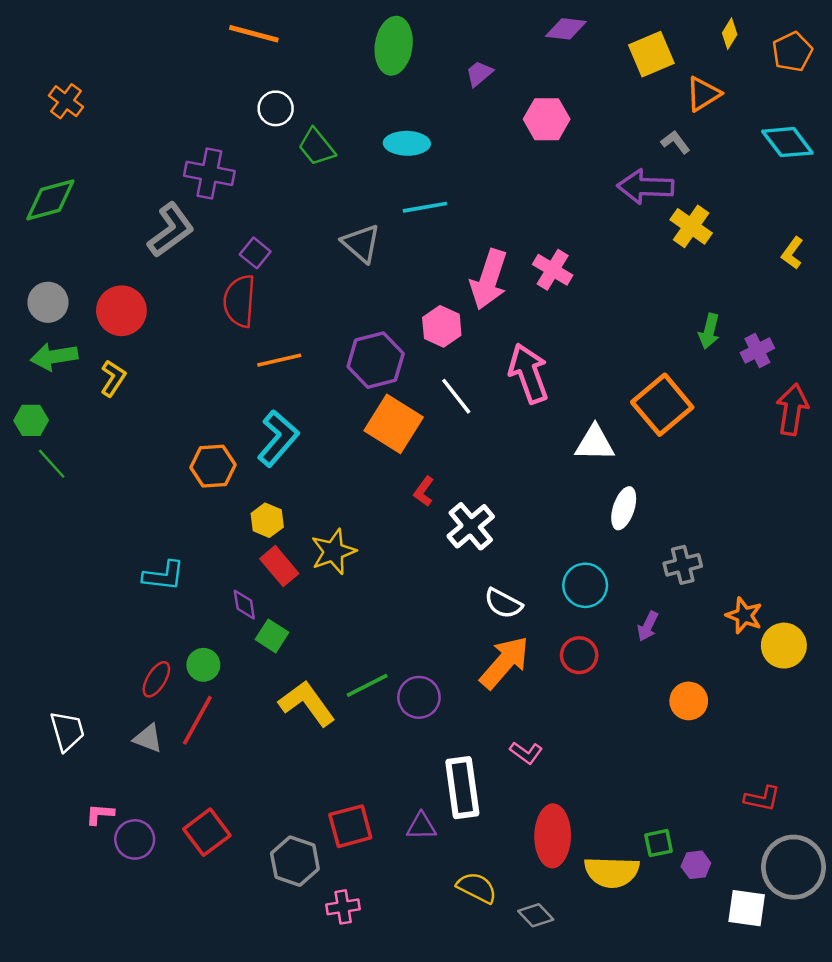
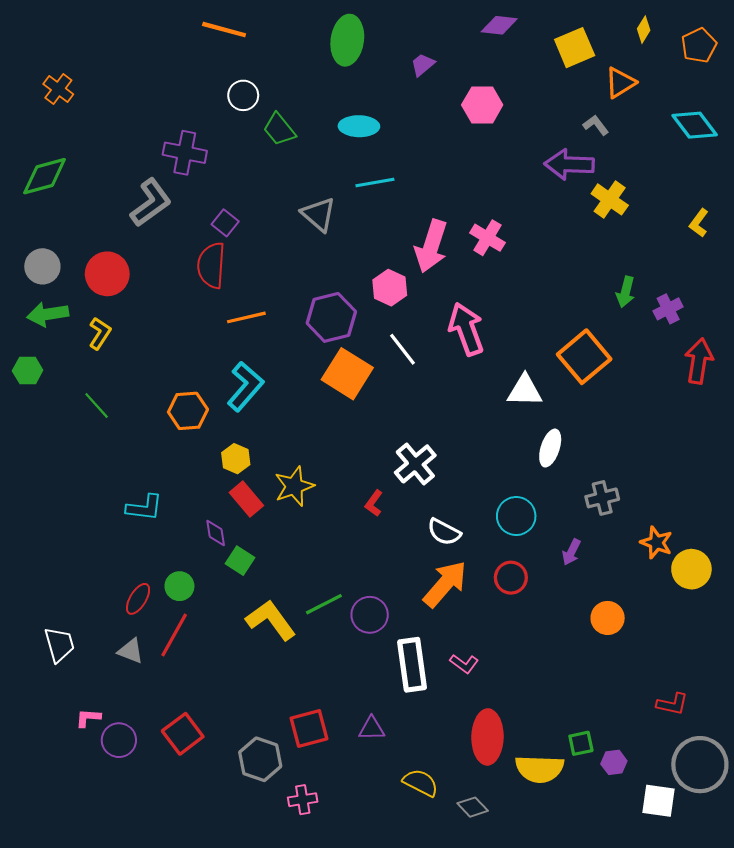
green line: (52, 464) -> (97, 406), moved
red L-shape: (424, 491) -> (374, 503), moved
white rectangle: (462, 788) -> (412, 665), moved

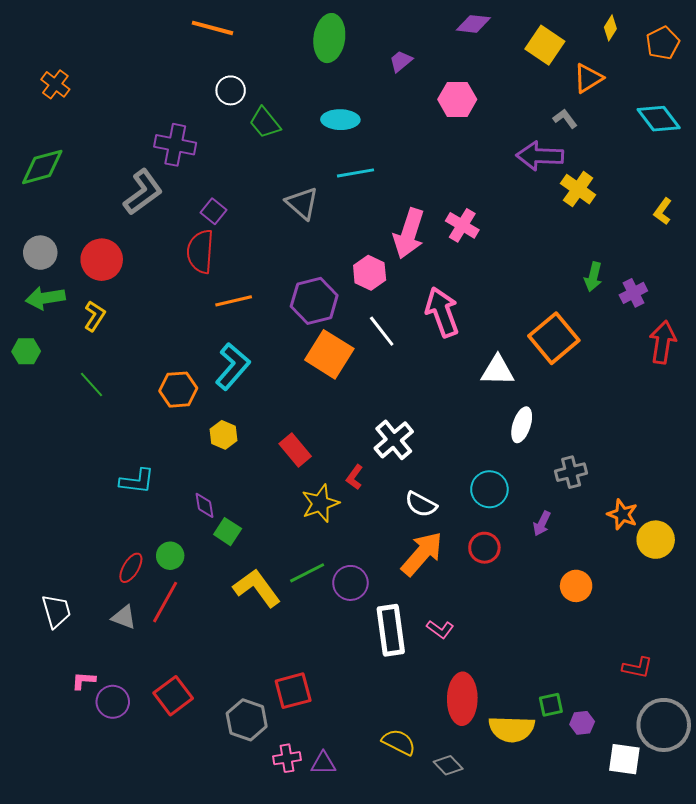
yellow square: (575, 48) -> (545, 45), turned -33
yellow star: (294, 486) -> (320, 503), moved
red rectangle: (246, 499) -> (295, 450), moved
purple triangle: (372, 728) -> (323, 763), moved

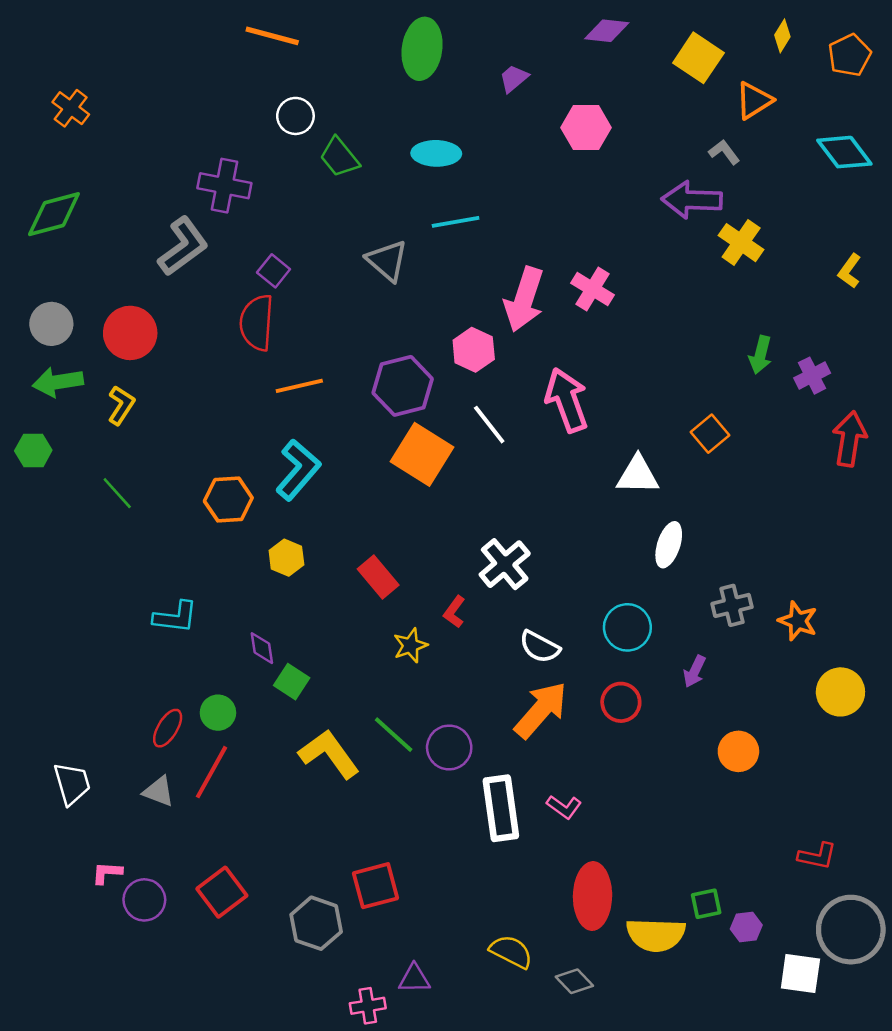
orange square: (554, 338) -> (710, 434), size x0.6
yellow star: (320, 503) -> (410, 645), size x0.7
orange star: (622, 514) -> (798, 621), moved
green line: (307, 573) -> (394, 735), turned 69
pink cross: (287, 758) -> (368, 1006), moved

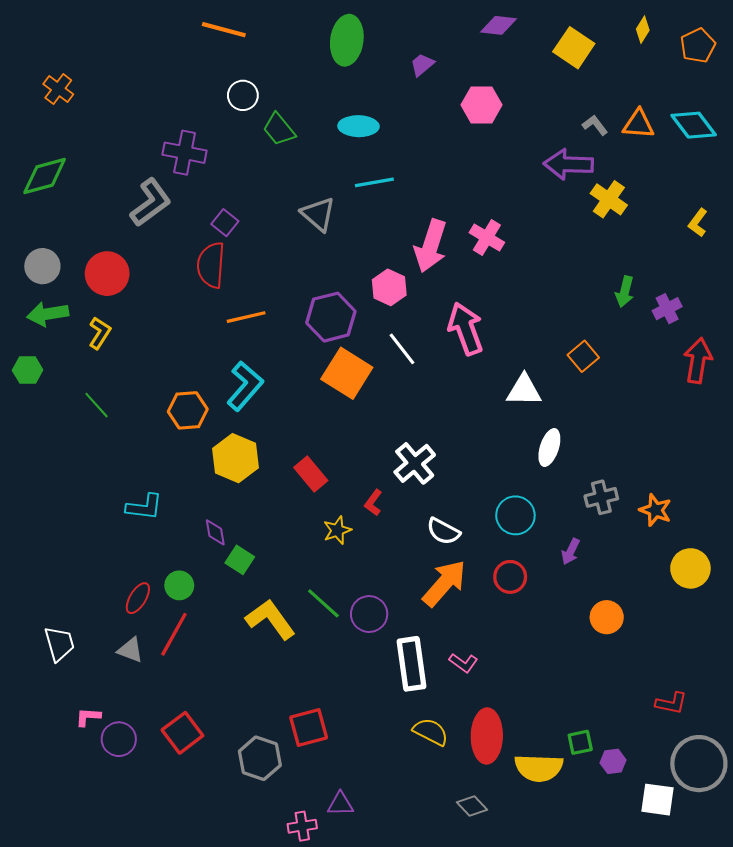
orange triangle: (754, 100) -> (638, 124), moved, turned 36
yellow hexagon: (286, 558) -> (235, 458), size x1.6
yellow semicircle: (511, 952) -> (431, 732), moved

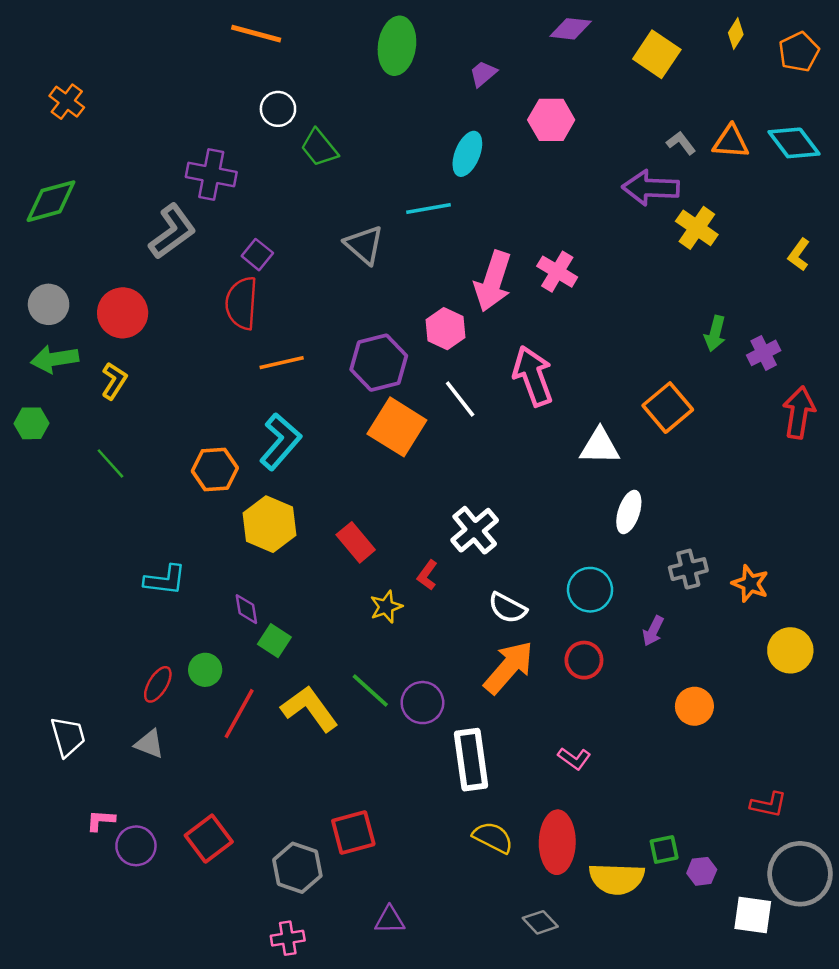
cyan ellipse: (358, 126) -> (467, 154), moved, turned -69
orange square: (583, 356) -> (668, 408), size x1.4
red line: (174, 634) -> (239, 714), moved
pink L-shape: (463, 663) -> (574, 758), moved
pink cross: (302, 826) -> (288, 938), moved

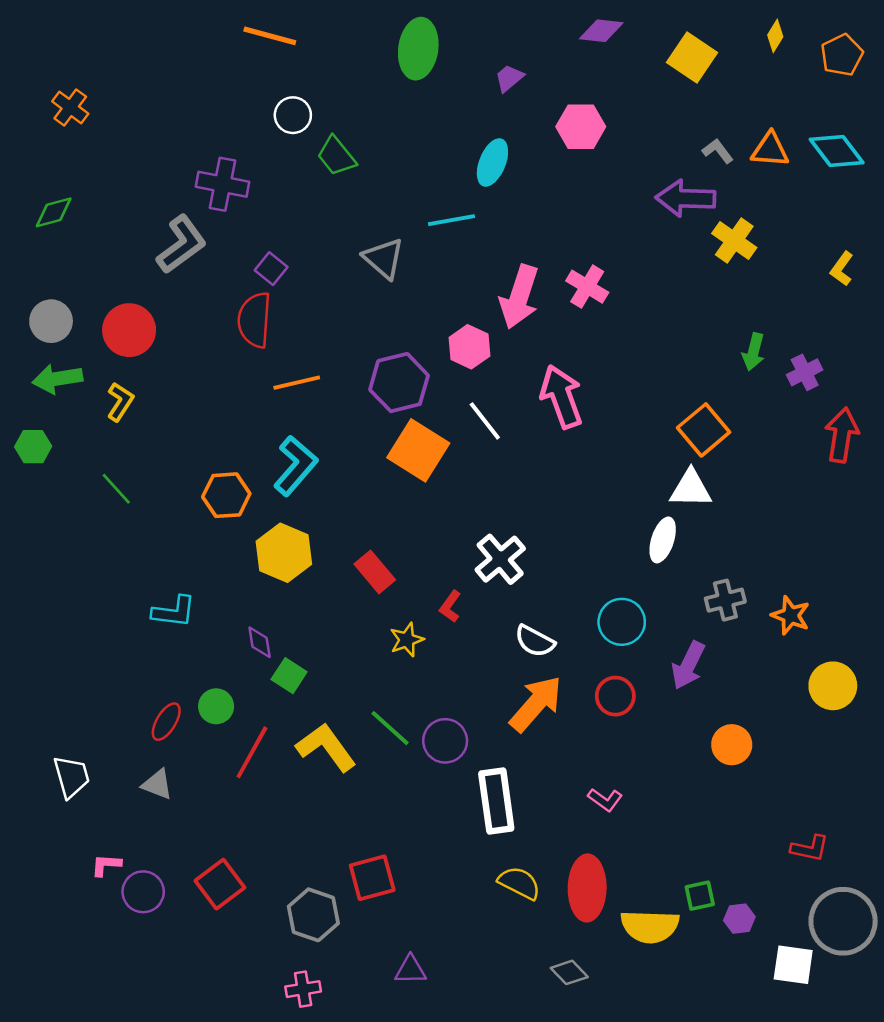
green diamond: (51, 201) -> (54, 212), size x0.7
white triangle: (600, 446) -> (691, 489), moved
purple arrow: (653, 631) -> (688, 665), size x1.5

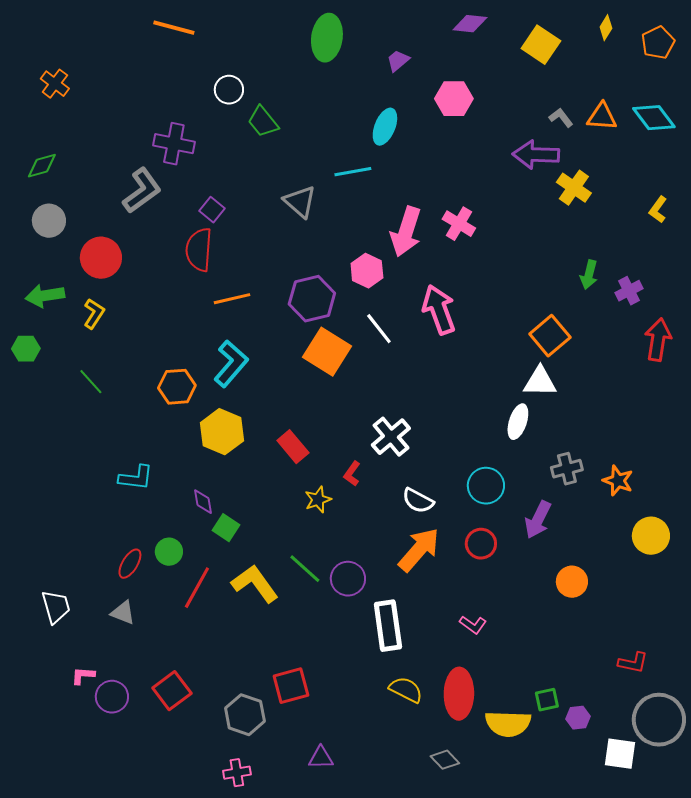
orange line: (270, 36) -> (174, 28), moved
gray circle: (51, 321) -> (49, 221), moved

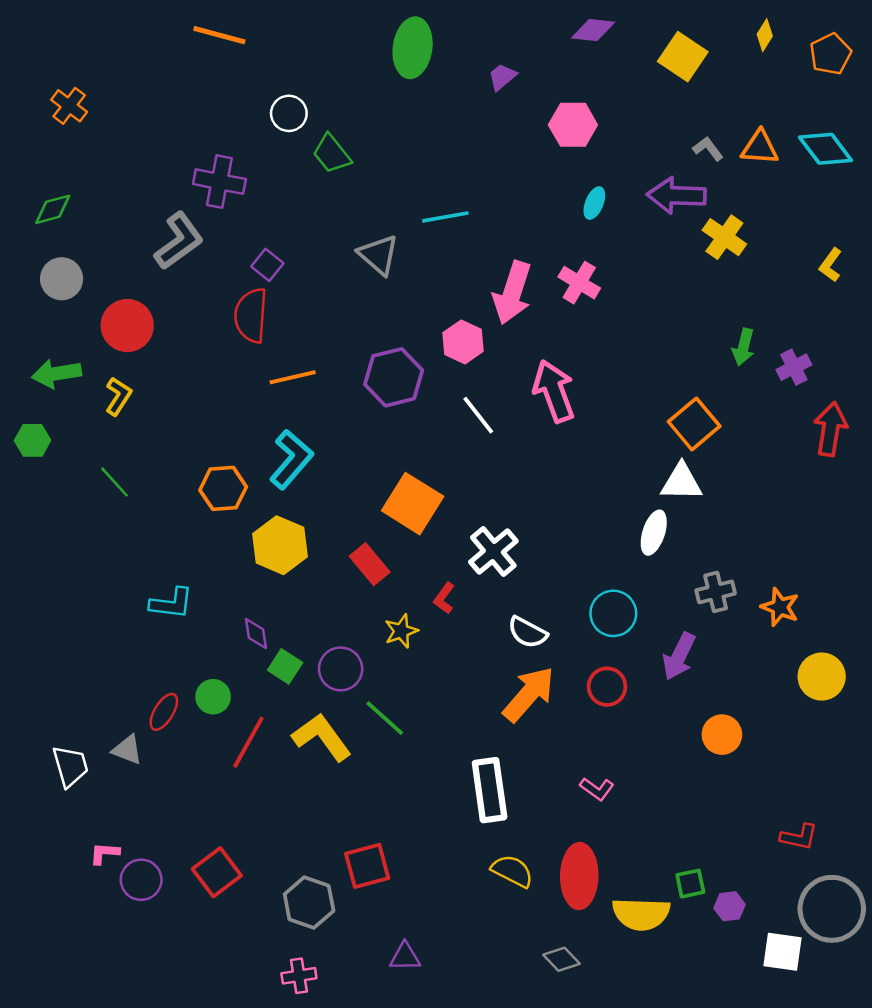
cyan ellipse: (385, 127) -> (594, 203), moved, size x0.7
orange square: (327, 352) -> (413, 504), moved
purple circle: (348, 579) -> (341, 669), moved
gray triangle: (123, 613) -> (127, 750), moved

